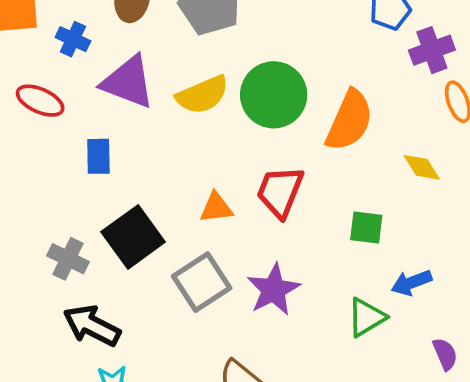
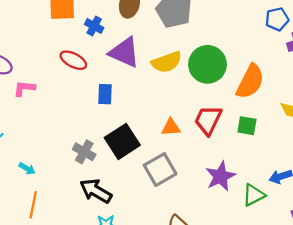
green square: (366, 227) -> (247, 126), moved
purple star: (274, 290) -> (220, 176), moved

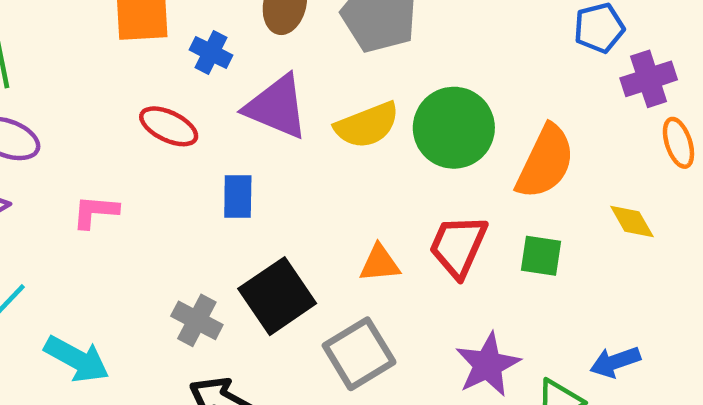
pink L-shape: (24, 88) -> (95, 212), moved
cyan arrow: (27, 169) -> (77, 359), size x1.8

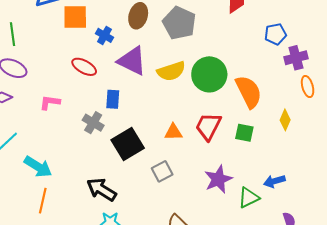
orange semicircle: (545, 162) -> (249, 92), turned -56
yellow diamond: (632, 222) -> (285, 120), turned 50
gray cross: (197, 320) -> (93, 123), moved
gray square: (359, 354) -> (162, 171), size x0.7

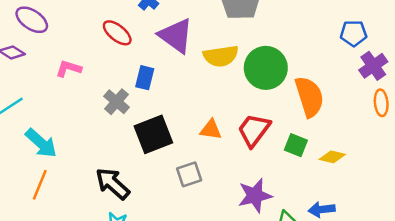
purple cross: (296, 58) -> (373, 66), turned -30
yellow diamond: (285, 120) -> (332, 157), moved, turned 70

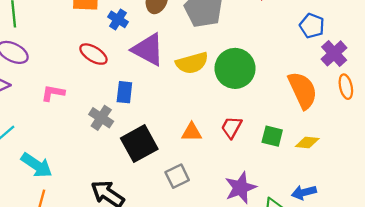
blue pentagon: (354, 33) -> (312, 26), turned 30
orange semicircle: (309, 97) -> (303, 90), moved
red trapezoid: (254, 130) -> (232, 127), size x0.7

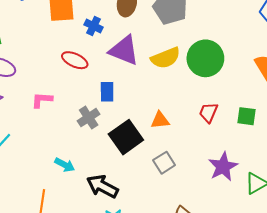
gray cross: (101, 118) -> (89, 118), turned 30
orange triangle: (192, 132) -> (160, 120), moved
cyan arrow: (37, 165) -> (65, 165), moved, size x0.7

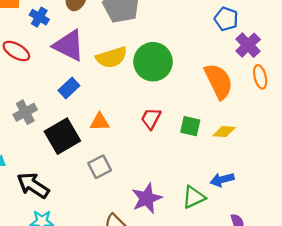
blue rectangle: (107, 92) -> (69, 88), moved, turned 42
purple star: (223, 167) -> (147, 198), moved

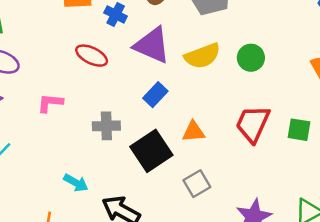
green circle: (153, 62) -> (251, 58), size x0.6
gray cross: (25, 112) -> (106, 126), turned 30
red trapezoid: (151, 119) -> (253, 124), size x1.5

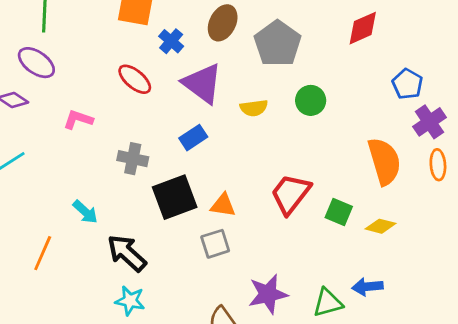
yellow semicircle: (202, 56) -> (254, 108), size x0.7
green circle: (251, 58) -> (311, 100), moved
orange triangle: (193, 132) -> (223, 205), moved

